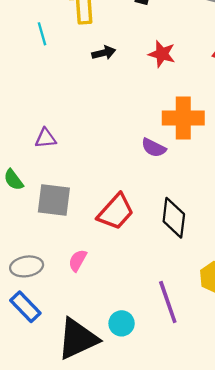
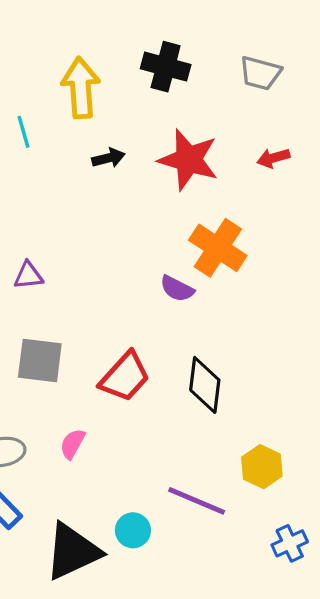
red star: (162, 54) -> (188, 160), size x1.6
orange cross: (183, 118) -> (218, 248), turned 33
purple line: (168, 302) -> (197, 501), turned -48

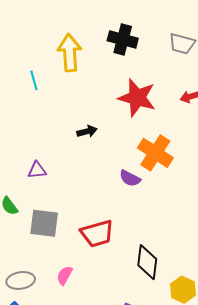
black arrow: (108, 158) -> (87, 131), moved
red trapezoid: (125, 377) -> (97, 234), turned 32
black diamond: (205, 385) -> (147, 262), moved

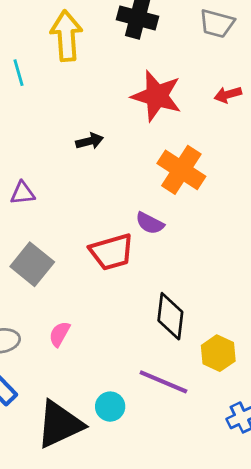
purple semicircle: (130, 178) -> (150, 223), moved
gray square: (44, 223) -> (32, 264), turned 32
red trapezoid: (97, 234) -> (112, 252), moved

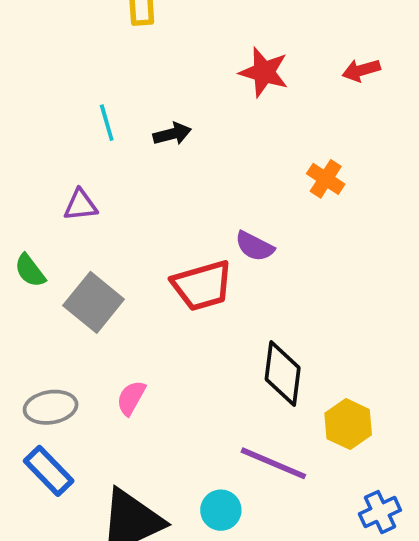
cyan line: (18, 73) -> (107, 123), moved
red star: (157, 96) -> (264, 72), size x0.7
orange cross: (181, 170) -> (326, 179), moved, size x0.6
cyan circle: (110, 407) -> (221, 510), moved

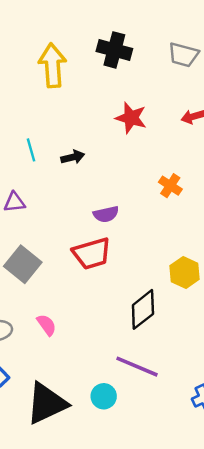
purple semicircle: (255, 246) -> (106, 214), moved, turned -40
black diamond: (283, 374) -> (143, 309), turned 45
pink semicircle: (131, 398) -> (47, 325), turned 115
yellow hexagon: (348, 424) -> (185, 273), moved

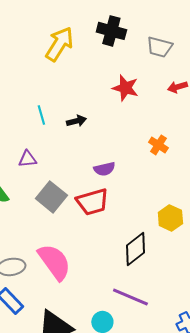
gray trapezoid: (183, 55) -> (159, 47), moved
yellow arrow: (52, 65) -> (59, 44), turned 36
gray square: (23, 264) -> (51, 197), moved
pink semicircle: (47, 325) -> (54, 262), size x2.0

